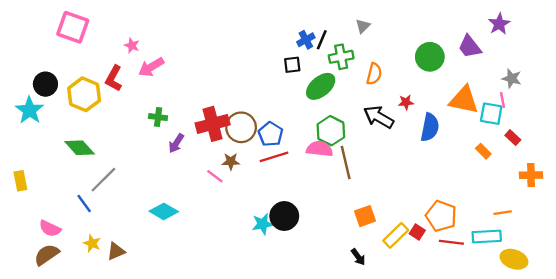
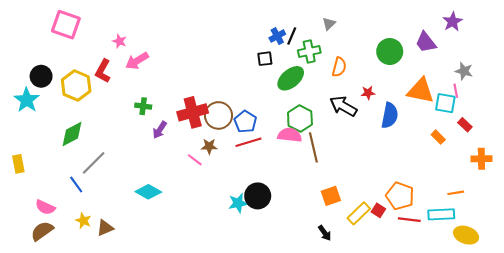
green diamond: (80, 148) -> (72, 134), turned -76

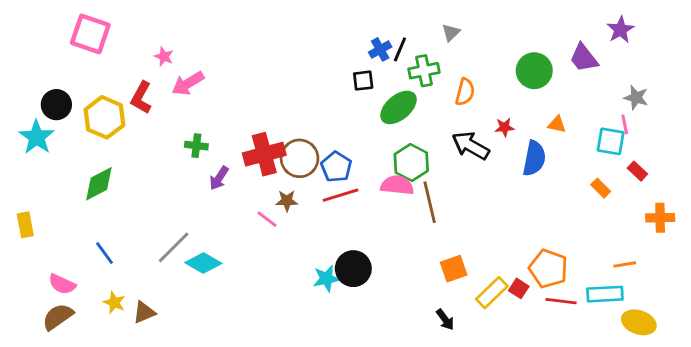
orange triangle: (421, 91) -> (557, 124), moved, size x0.5
gray line: (94, 163) -> (174, 247), moved

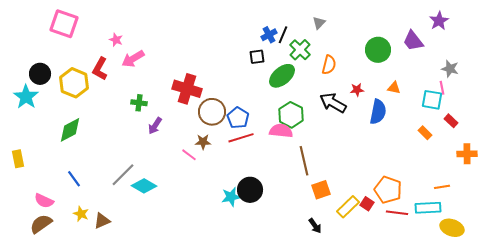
green cross: (424, 71) -> (300, 50), turned -35
red cross: (264, 154) -> (187, 89), moved, turned 32
brown line: (430, 202) -> (304, 161), moved

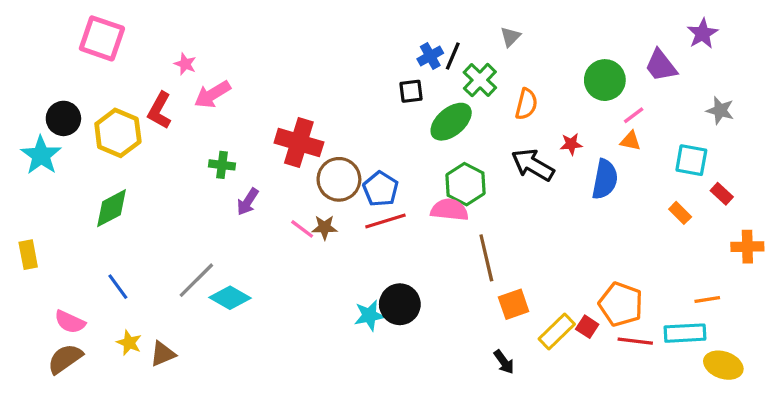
pink line: (442, 88) -> (634, 115), moved, turned 64
pink line: (189, 155) -> (302, 229), moved

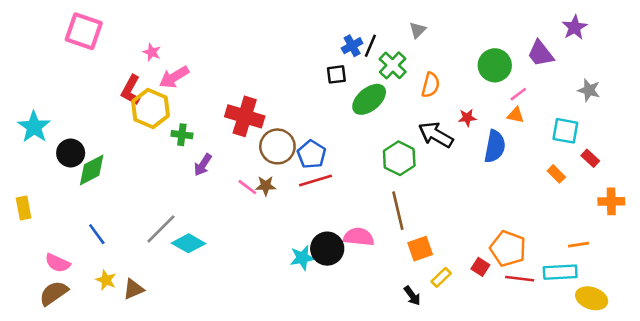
black circle: (63, 118) -> (71, 153), moved
yellow hexagon: (118, 133) -> (150, 109), moved
green hexagon: (465, 184) -> (399, 158), moved
pink semicircle: (449, 210) -> (359, 237), moved
yellow rectangle: (557, 331) -> (441, 277), moved, size x0.7

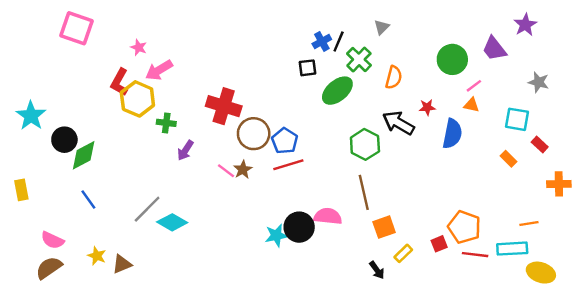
brown star: (266, 186) -> (243, 170), turned -30
blue line: (97, 234) -> (88, 200), moved
red square: (480, 267) -> (439, 244), turned 35

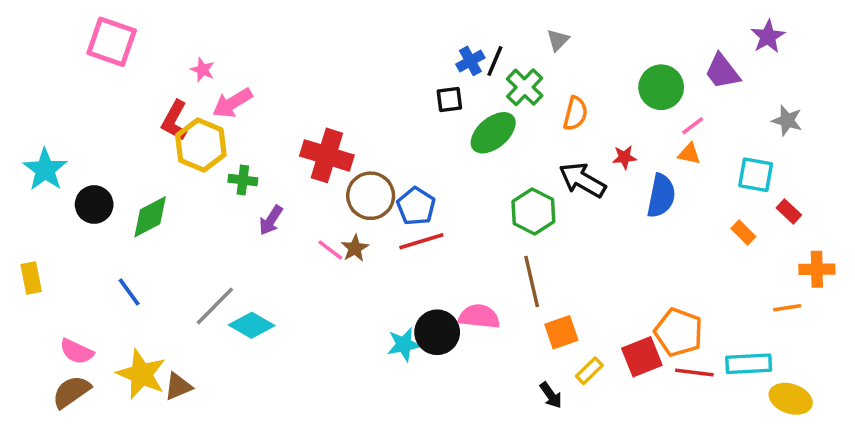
green diamond: (84, 155) -> (150, 217), moved
orange line: (529, 223) -> (787, 308), moved
red square: (439, 244) -> (642, 357), size x1.6
yellow star: (97, 256) -> (141, 374), size x1.8

